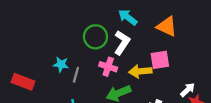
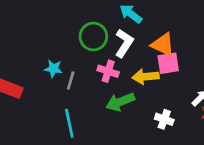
orange triangle: (167, 26) -> (163, 45), moved

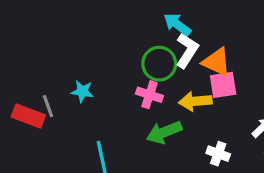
green circle: (93, 37) -> (159, 64), moved
white L-shape: (124, 43) -> (187, 51), moved
gray line: (71, 81) -> (48, 106), moved, turned -36

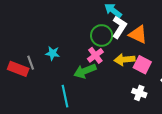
pink square: (223, 85) -> (142, 65), moved, turned 36
pink cross: (149, 95) -> (95, 55), turned 35
green arrow: (164, 132) -> (85, 71), moved

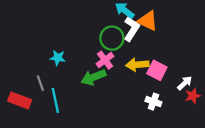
orange triangle: (138, 34) -> (148, 21), moved
gray line: (31, 63) -> (40, 83), moved
red rectangle: (18, 69) -> (20, 100), moved
cyan line: (65, 96) -> (55, 100), moved

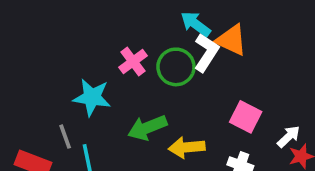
cyan star: (58, 58) -> (92, 97), size x1.5
pink cross: (105, 60) -> (133, 62), moved
yellow arrow: (137, 65) -> (187, 147), moved

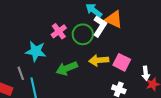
white arrow: (289, 137) -> (146, 73), turned 128
yellow arrow: (187, 147) -> (99, 60), moved

